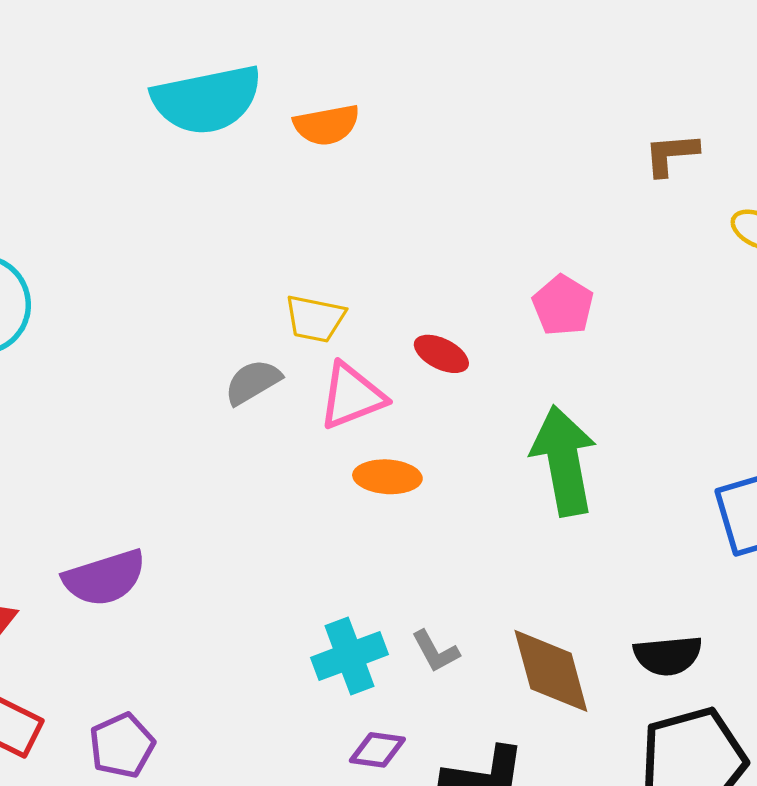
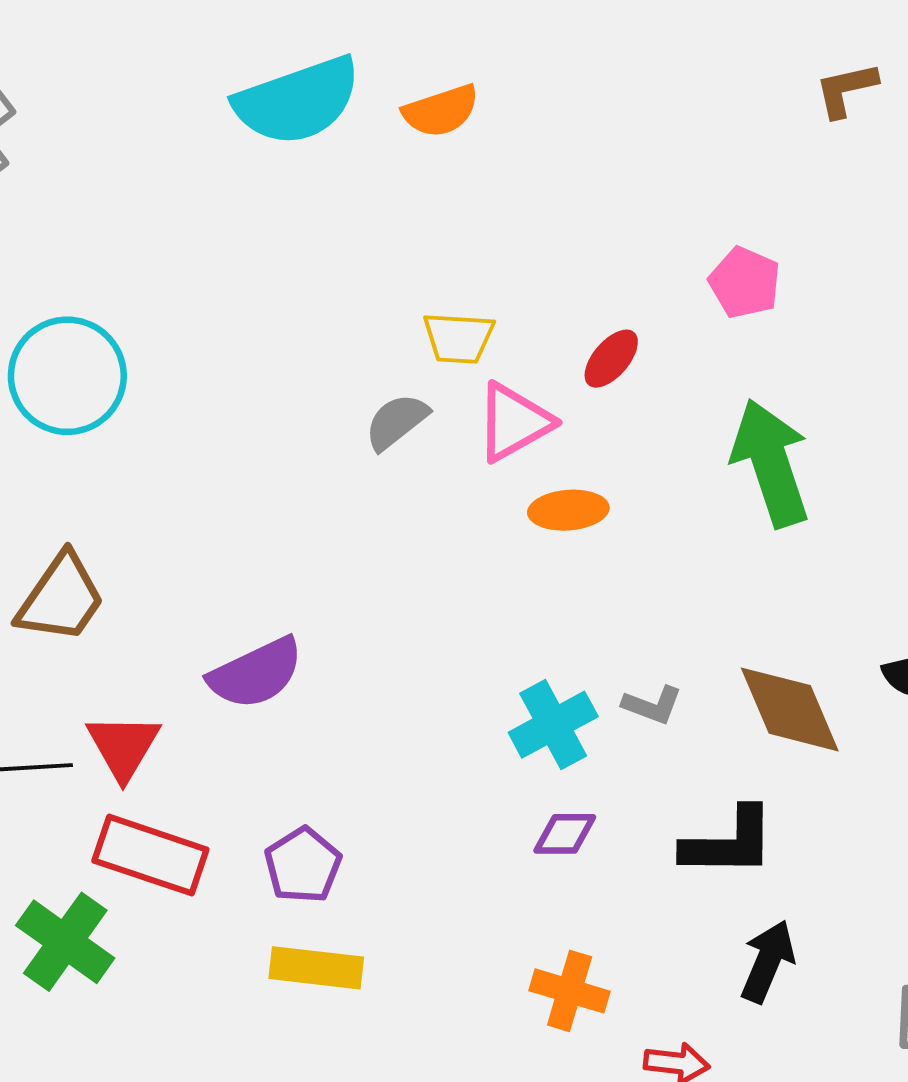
red ellipse: (441, 354) -> (611, 359), turned -68
gray L-shape: (435, 651) -> (652, 705), turned -33
purple diamond: (377, 750) -> (565, 834), moved

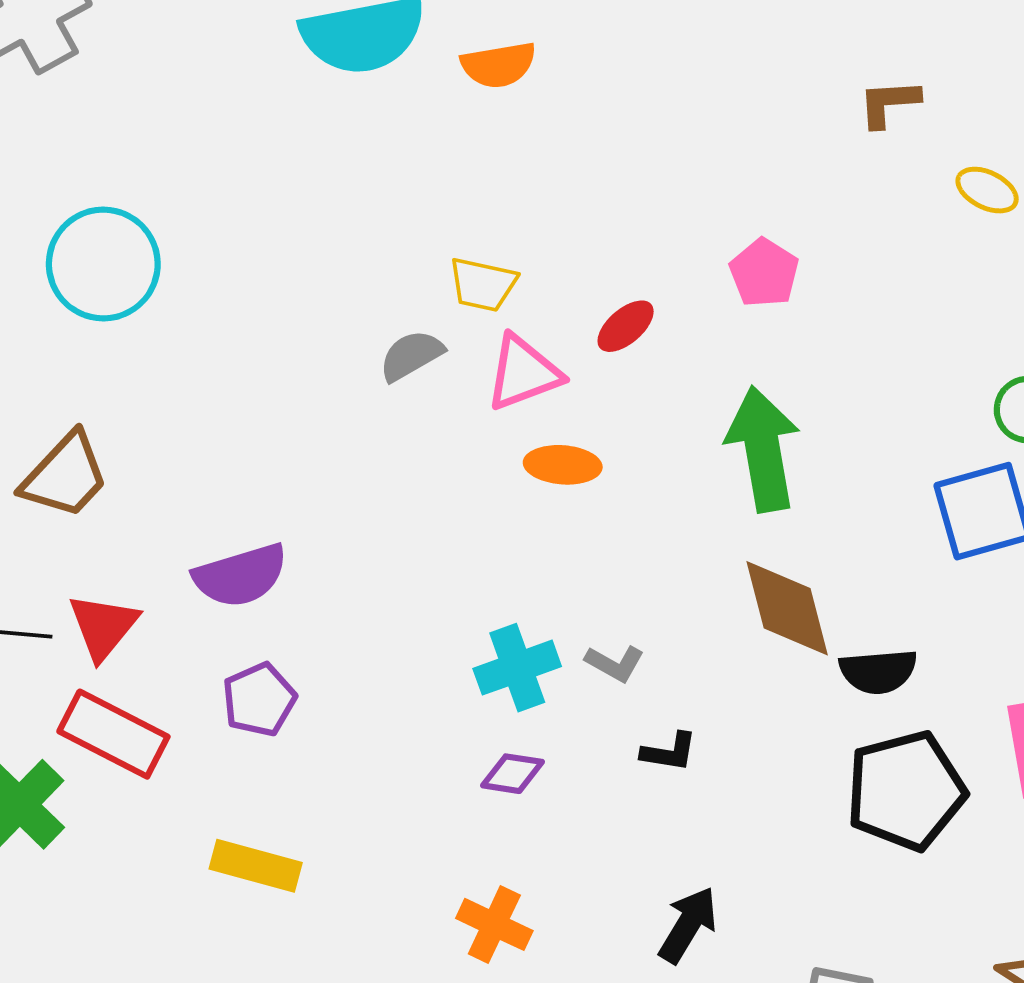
brown diamond: (790, 709) -> (787, 608), moved
black L-shape: (729, 843) -> (669, 752), moved, size x0.6
purple pentagon: (303, 865) -> (259, 700), moved

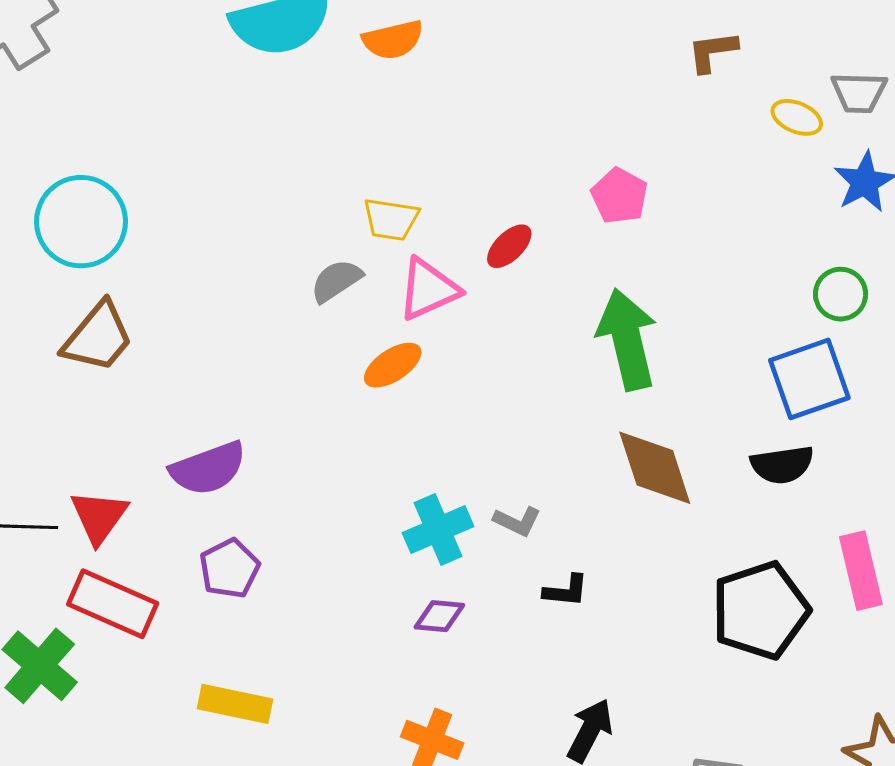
orange ellipse: (563, 465) -> (393, 365), moved, turned -34
brown trapezoid: (65, 476) -> (98, 337), moved
black semicircle: (878, 671) -> (782, 465), moved

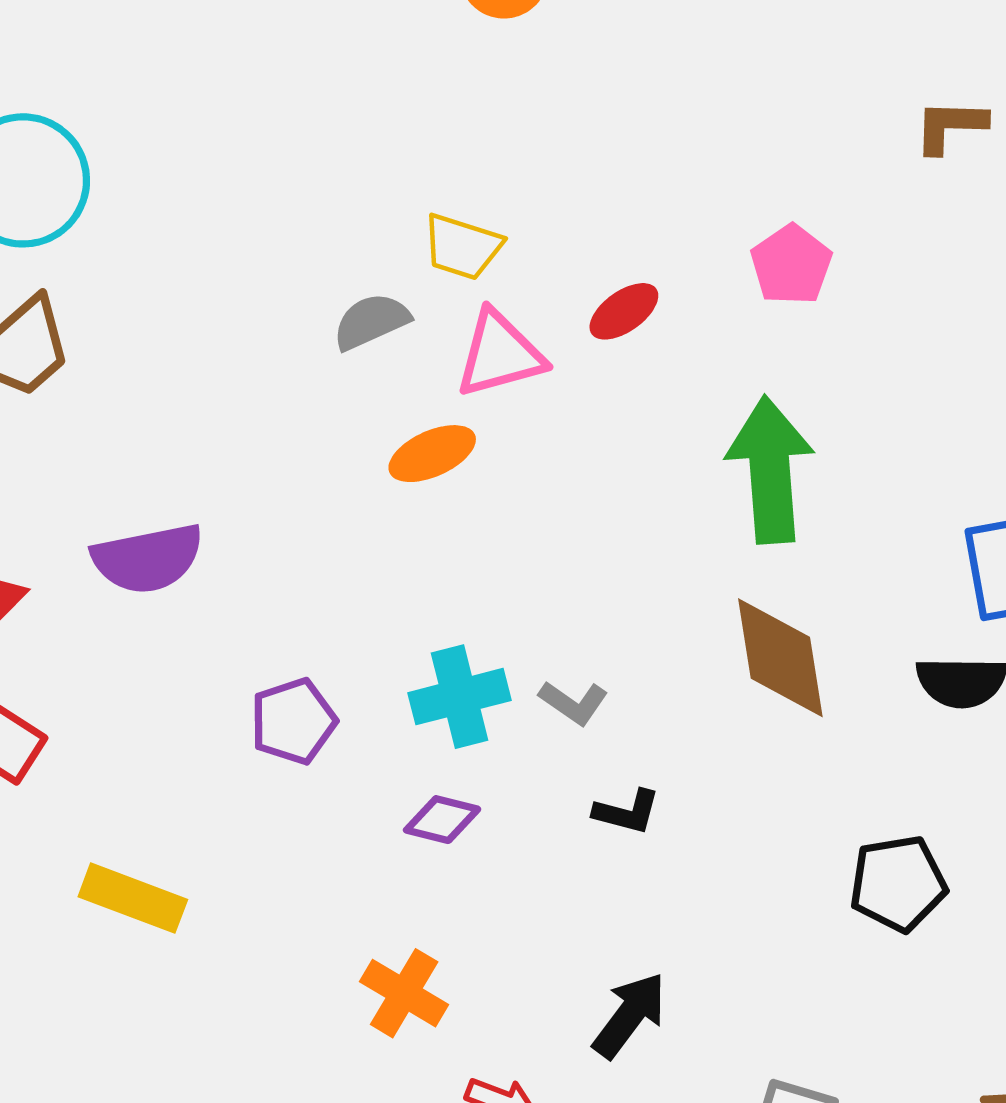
brown L-shape: (713, 51) -> (950, 126), moved
purple pentagon: (230, 568) -> (293, 721), moved
black pentagon: (760, 610) -> (898, 883), size x0.7

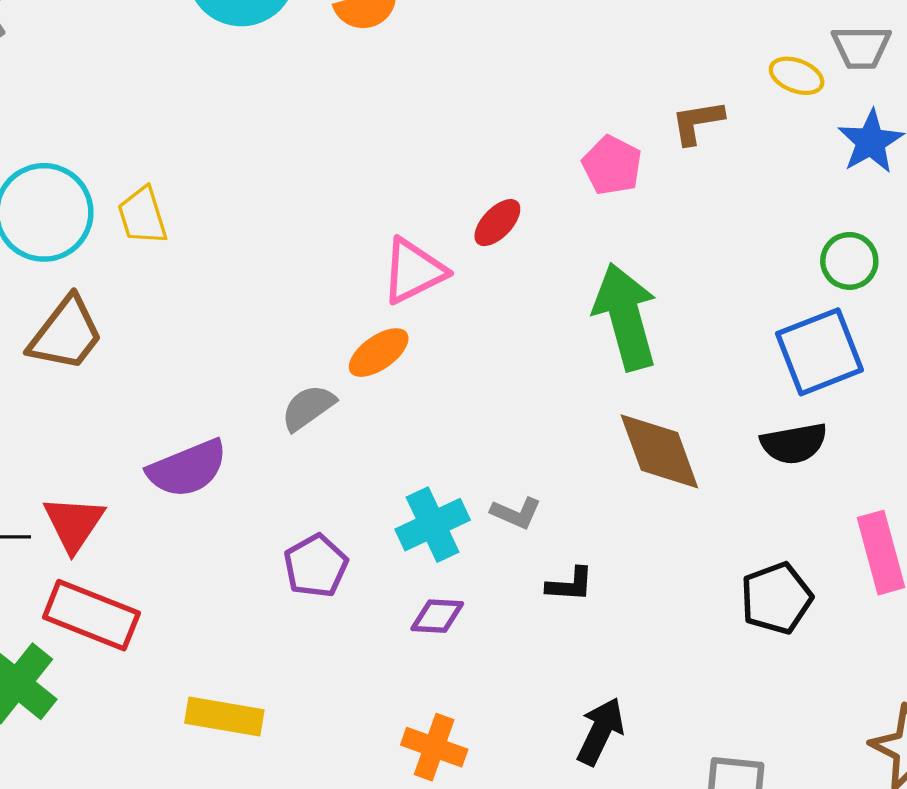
brown L-shape: (950, 126) -> (697, 122), moved
yellow trapezoid: (462, 247) -> (142, 216), moved, turned 66
gray semicircle: (371, 321) -> (308, 408), moved

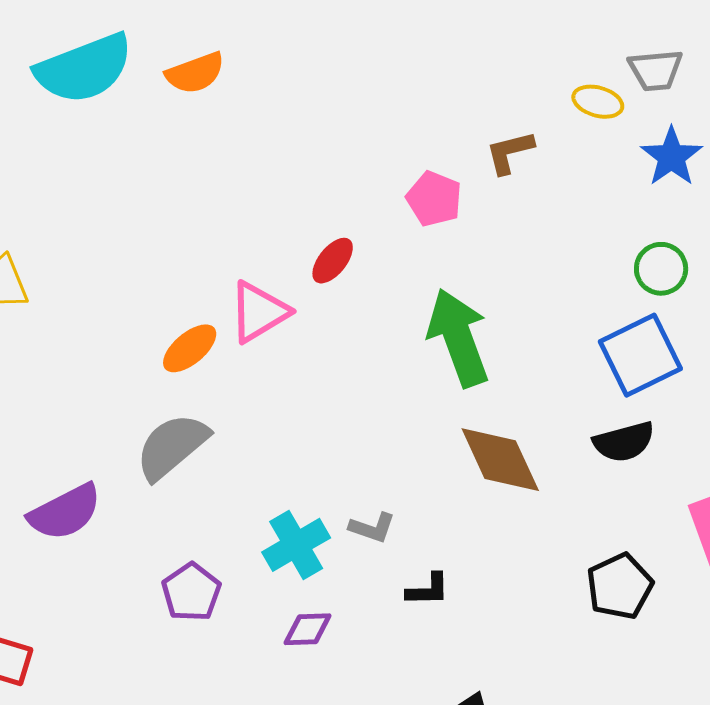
orange ellipse: (379, 353) -> (190, 348), moved
gray semicircle: (308, 408) -> (172, 446), size x1.5

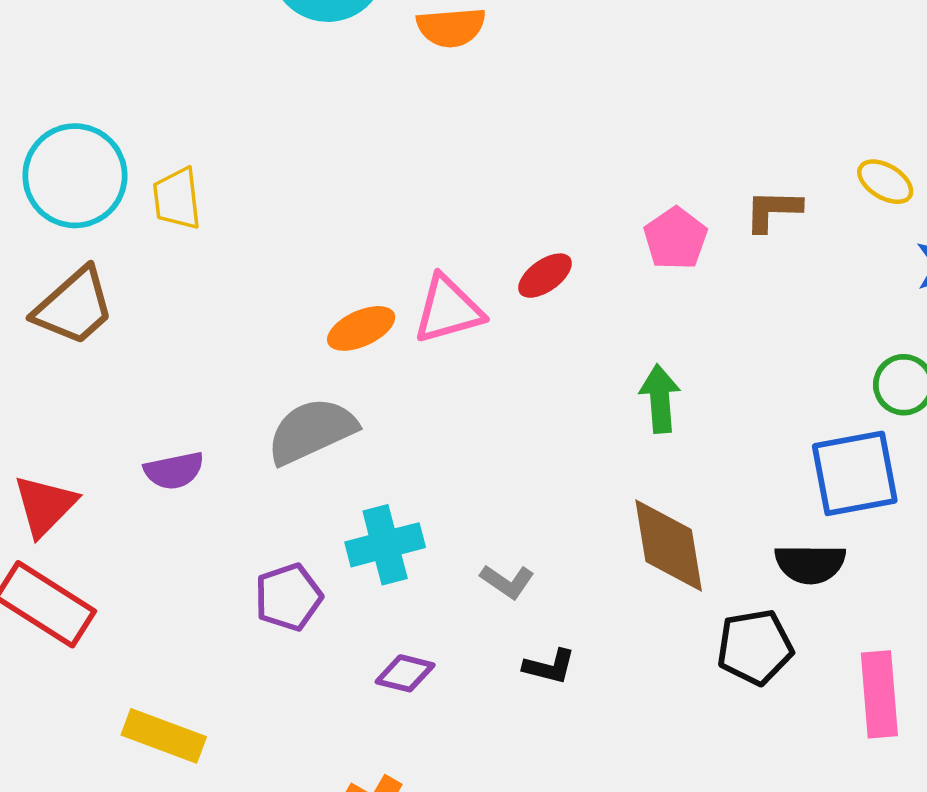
green arrow: (458, 338) -> (660, 399), size x0.6
purple semicircle: (65, 512) -> (174, 471), size x0.7
cyan cross: (296, 545) -> (385, 545), moved
black pentagon: (620, 586) -> (755, 647), moved

